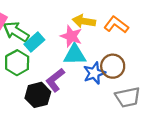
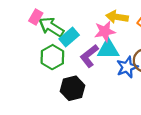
pink star: (71, 36) -> (105, 31), turned -30
purple L-shape: (55, 80) -> (89, 56), moved

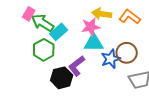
purple L-shape: (89, 56) -> (77, 66), moved

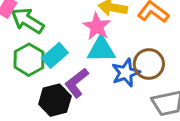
pink star: (91, 27) -> (97, 26), turned -30
cyan rectangle: (59, 32) -> (55, 55), moved

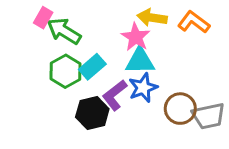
brown circle: (149, 64) -> (180, 109), moved
blue star: (126, 73) -> (143, 88), moved

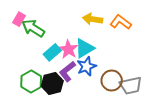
pink star: (136, 37) -> (68, 49), moved
cyan triangle: (140, 61) -> (84, 48), turned -30
green hexagon: (65, 71) -> (31, 82), moved

